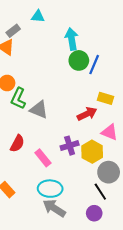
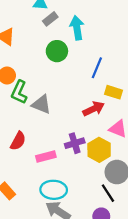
gray rectangle: (13, 31) -> (50, 19), moved
green circle: (79, 60) -> (57, 51), moved
blue line: (94, 65) -> (97, 68), moved
pink rectangle: (43, 158) -> (46, 157), turned -66

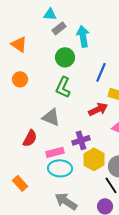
green L-shape: (19, 92) -> (63, 87), moved
gray triangle: (41, 104) -> (51, 117), moved
yellow hexagon: (99, 150) -> (94, 159), moved
cyan ellipse: (54, 190) -> (60, 168), moved

